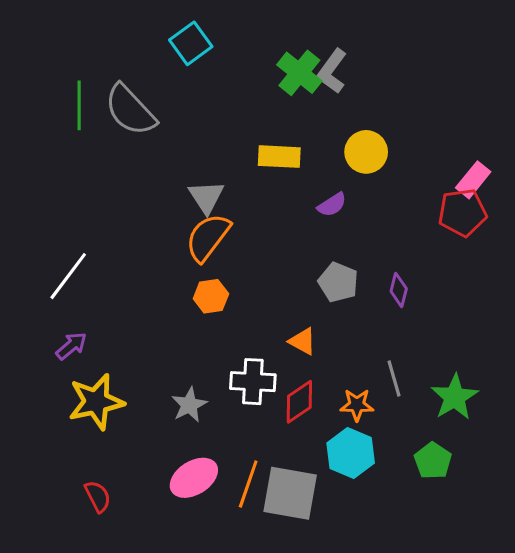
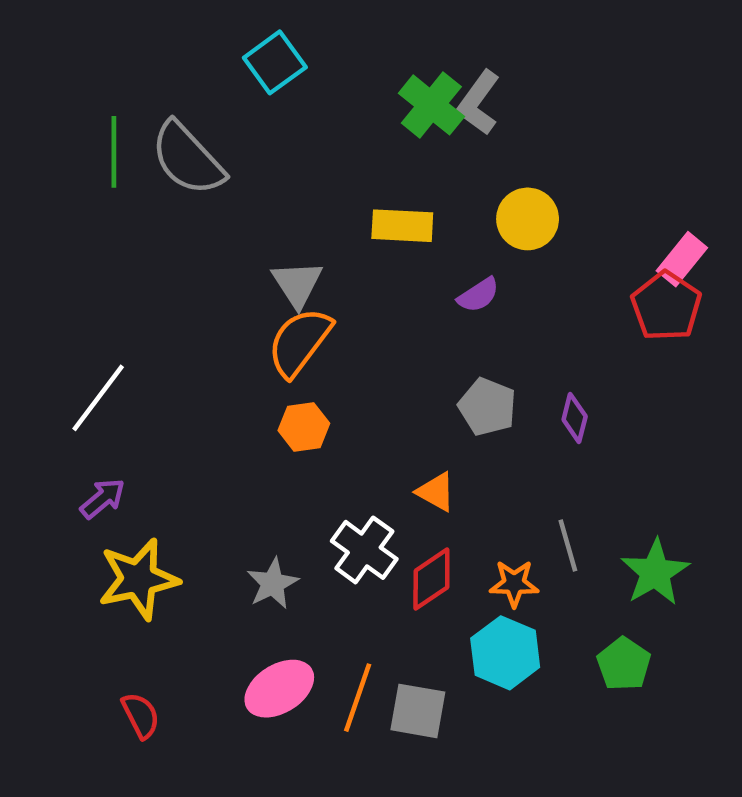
red pentagon: (462, 212) -> (666, 306), turned -30
white cross: (253, 382) -> (364, 550), turned 33
gray square: (290, 493) -> (418, 711), size x0.7

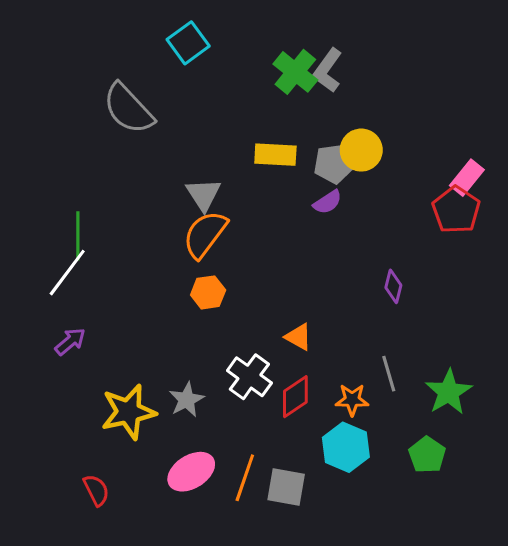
green line: (114, 152) -> (78, 236), moved
gray pentagon: (487, 407) -> (334, 164), moved, turned -30
yellow star: (138, 579) -> (128, 412), moved

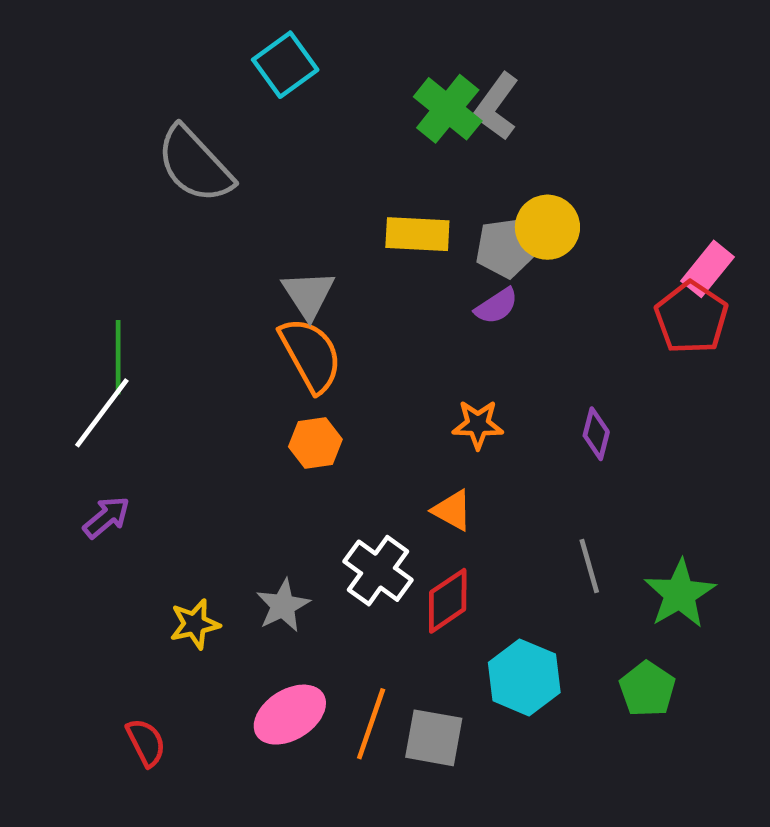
orange semicircle: (205, 234) -> (311, 355), turned 114
orange star: (352, 400) -> (478, 424), moved
yellow star: (128, 412) -> (195, 624), size x0.6

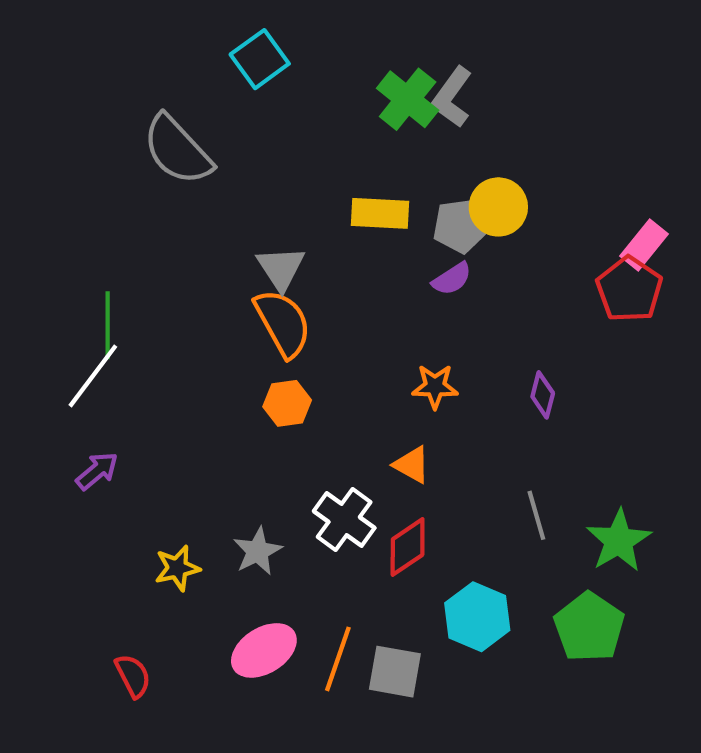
green pentagon: (647, 689) -> (589, 627), size x1.4

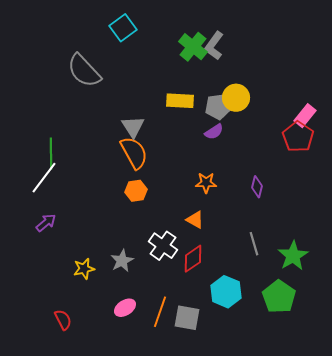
pink ellipse: (264, 650) -> (125, 308), size x0.7

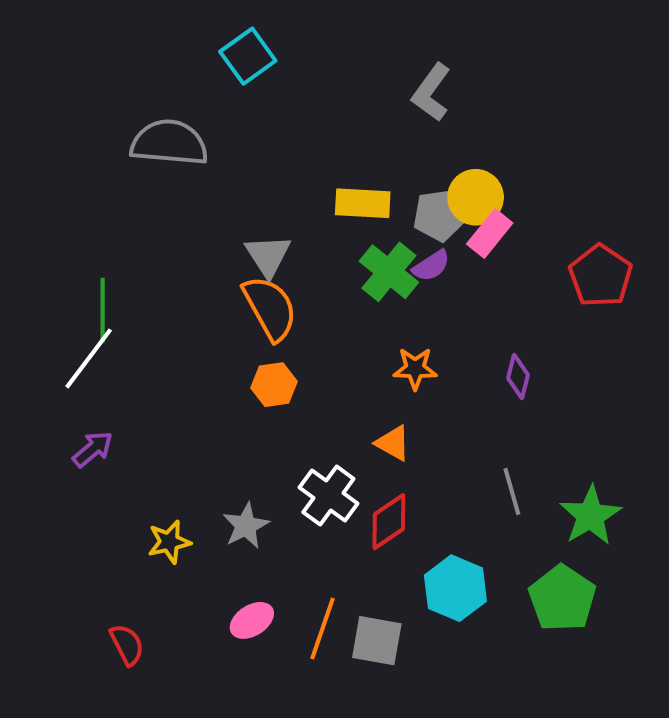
green cross: (193, 47) -> (389, 272), moved
gray semicircle: (84, 71) -> (169, 143), turned 138
pink rectangle: (305, 116) -> (490, 233), moved

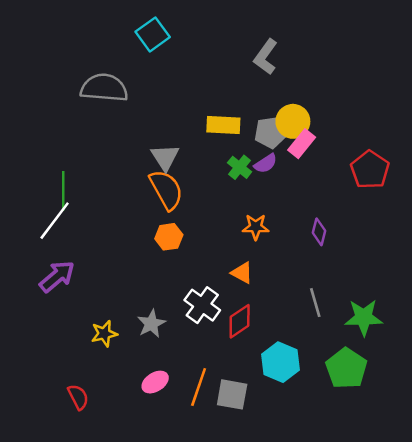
green cross: (389, 272) -> (240, 167), size x0.7
purple arrow: (93, 449) -> (57, 277), size x1.4
green star: (590, 516) -> (364, 317), turned 30

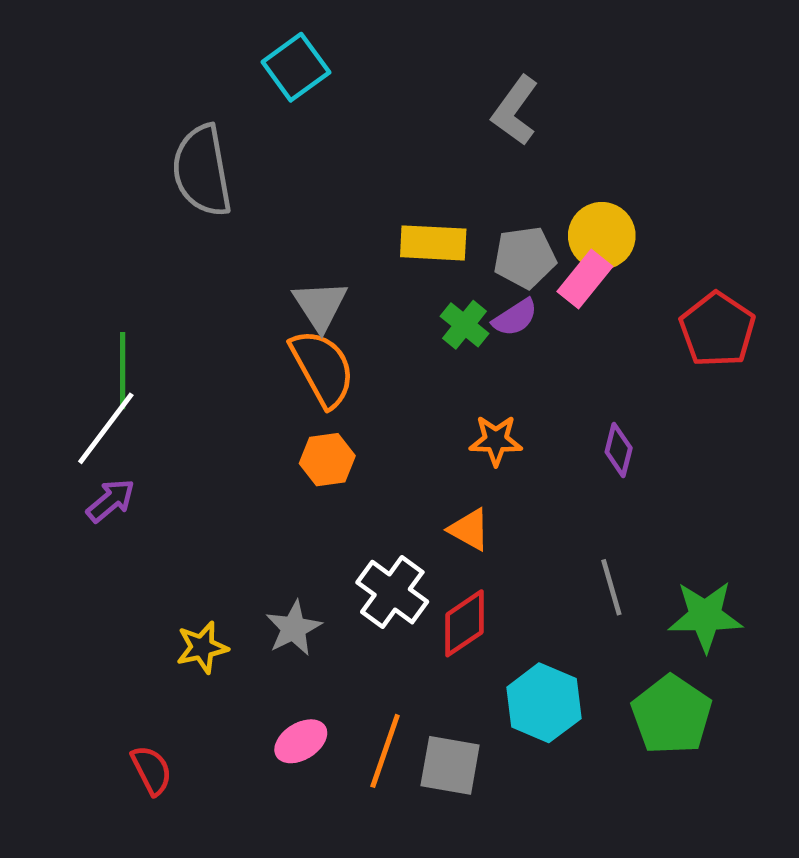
gray semicircle: (104, 88) -> (202, 171), turned -105
yellow circle: (293, 121) -> (602, 236), moved
purple arrow: (57, 277) -> (111, 501), moved, size x0.7

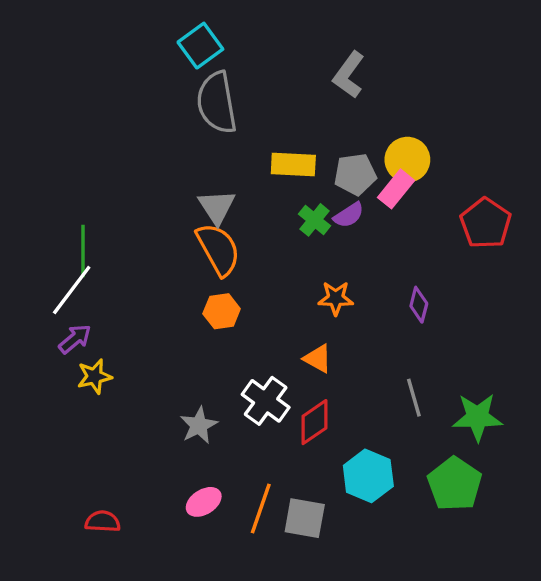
gray semicircle: (202, 171) -> (217, 103), moved
yellow star: (202, 647) -> (94, 376), moved
red semicircle: (152, 770) -> (103, 521), turned -60

